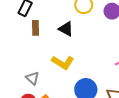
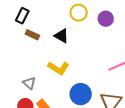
brown rectangle: (36, 28) -> (32, 35), turned -64

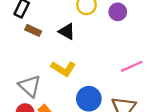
gray triangle: (29, 83) -> (30, 86), size x1.5

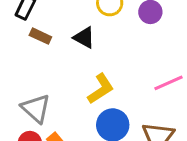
yellow L-shape: (63, 69) -> (101, 89), moved, turned -65

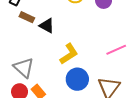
black triangle: (84, 38) -> (47, 26), moved

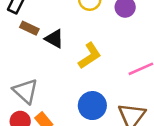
yellow L-shape: (69, 54) -> (90, 56), moved

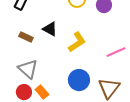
brown rectangle: (29, 28) -> (26, 37), moved

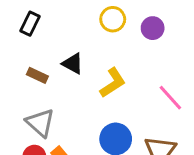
pink line: (116, 52) -> (170, 98), turned 72

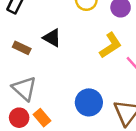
yellow L-shape: (113, 83) -> (110, 45), moved

